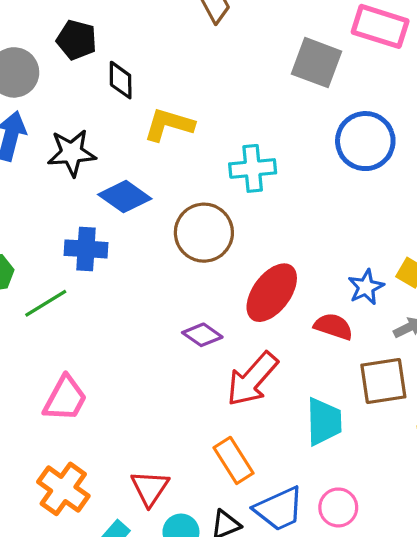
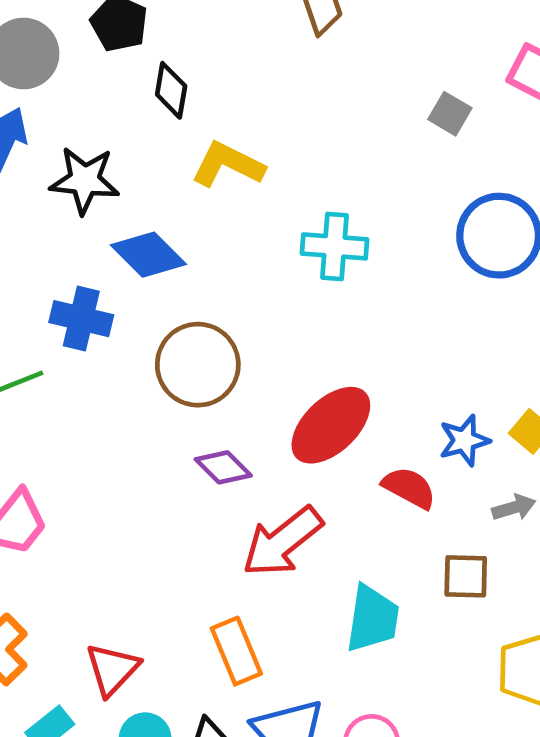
gray square: (316, 63) -> (450, 114), size x0.6
brown circle: (204, 233) -> (198, 365), moved
brown square: (383, 381) -> (466, 576), size x0.7

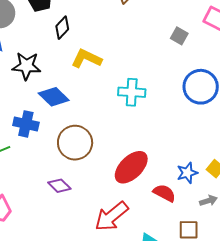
black diamond: (171, 90) -> (62, 28), turned 35
purple diamond: (223, 467) -> (59, 186), moved

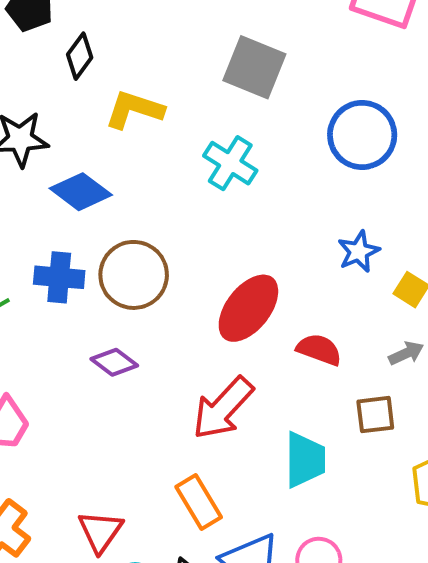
gray square: (179, 36) -> (254, 67), moved, size x1.8
cyan cross: (132, 92) -> (230, 163), turned 36
blue cross: (26, 124) -> (59, 277), moved
blue star: (187, 173) -> (359, 252), moved

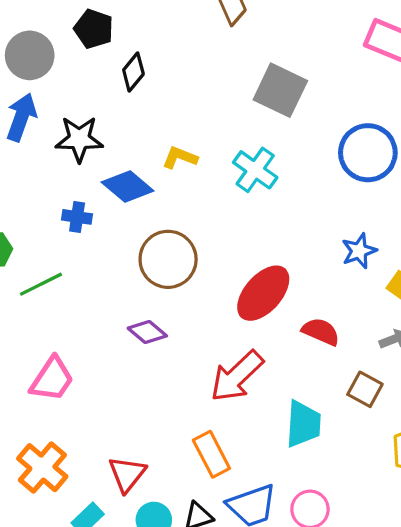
yellow L-shape: (134, 110) -> (180, 158), moved, size x0.7
blue cross: (59, 277) -> (77, 217), moved, size x0.7
brown square: (375, 415) -> (365, 389), turned 32

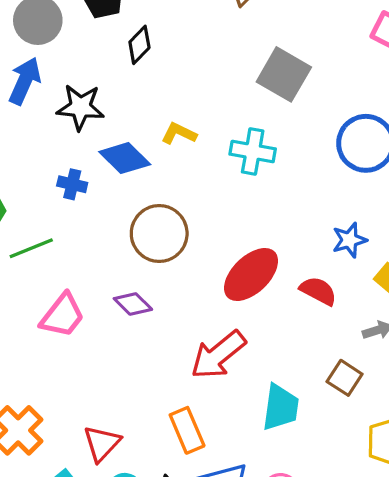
cyan cross: (255, 170) -> (253, 151), turned -30
red semicircle: (321, 332) -> (318, 291), moved
pink trapezoid: (52, 379) -> (62, 316), moved

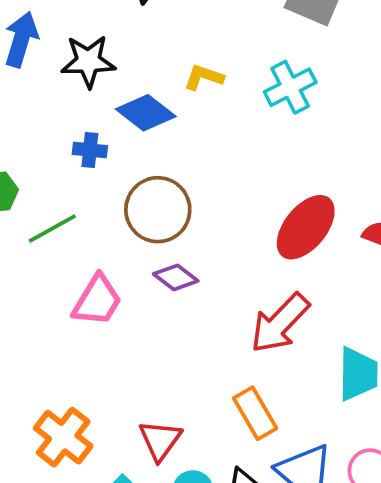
cyan cross: (253, 151) -> (290, 87), turned -30
brown circle: (159, 233) -> (158, 210), moved

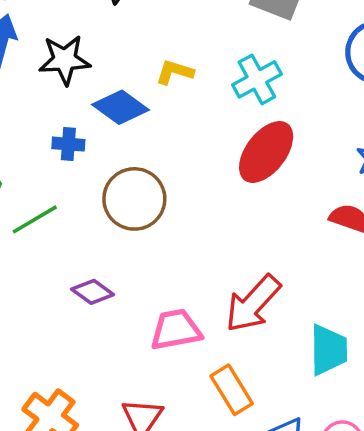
red ellipse: (306, 227) -> (266, 152), moved
purple diamond: (176, 277) -> (93, 292), moved
pink trapezoid: (97, 300) -> (176, 330), moved, turned -130

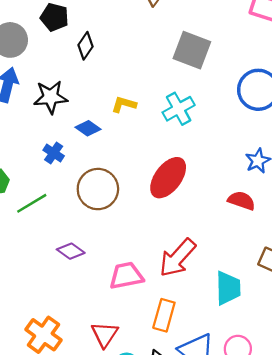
blue diamond: (121, 107) -> (88, 128), size x0.7
blue cross: (68, 144) -> (54, 153), turned 30
red ellipse: (266, 152) -> (168, 178), moved
orange rectangle: (232, 390) -> (164, 315), turned 48

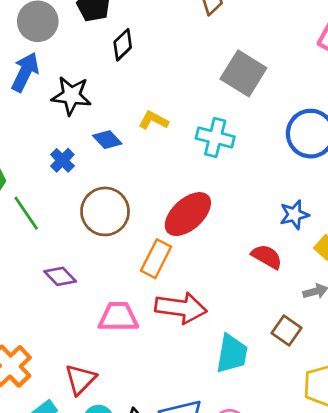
cyan cross: (179, 109) -> (215, 137), turned 32
green line: (32, 203) -> (26, 213), turned 76
red arrow: (177, 258) -> (181, 308), turned -135
orange rectangle: (164, 315) -> (156, 259), moved

